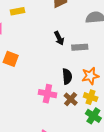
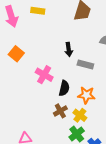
pink cross: (47, 94) -> (44, 75), moved

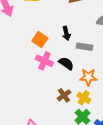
orange square: (16, 54) -> (40, 39), moved
black semicircle: (64, 88) -> (66, 63), moved, turned -63

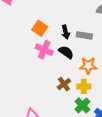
black arrow: (66, 33) -> (66, 32), moved
yellow cross: (84, 98) -> (84, 86), turned -32

